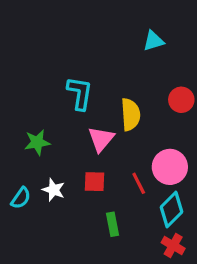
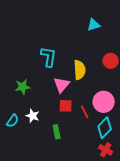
red square: (95, 182) -> (66, 106), moved
green rectangle: (113, 224) -> (57, 132), moved

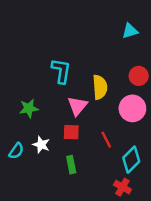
cyan triangle: (94, 25) -> (130, 31), moved
pink circle: (104, 102) -> (132, 108), moved
red square: (66, 106) -> (71, 132), moved
red cross: (106, 150) -> (122, 187), moved

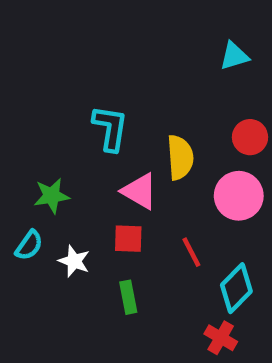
pink triangle: (77, 106) -> (140, 191), turned -40
cyan semicircle: (16, 151) -> (29, 245), moved

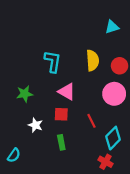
yellow semicircle: (180, 157) -> (93, 60), moved
cyan semicircle: (29, 245) -> (14, 155), moved

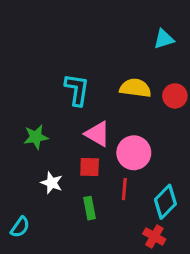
yellow semicircle: (93, 60) -> (135, 88), turned -78
pink circle: (114, 94) -> (134, 153), moved
red line: (91, 121) -> (124, 189), moved, turned 32

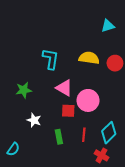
red square: (90, 167) -> (68, 111), moved
red line: (124, 189) -> (84, 135), moved

